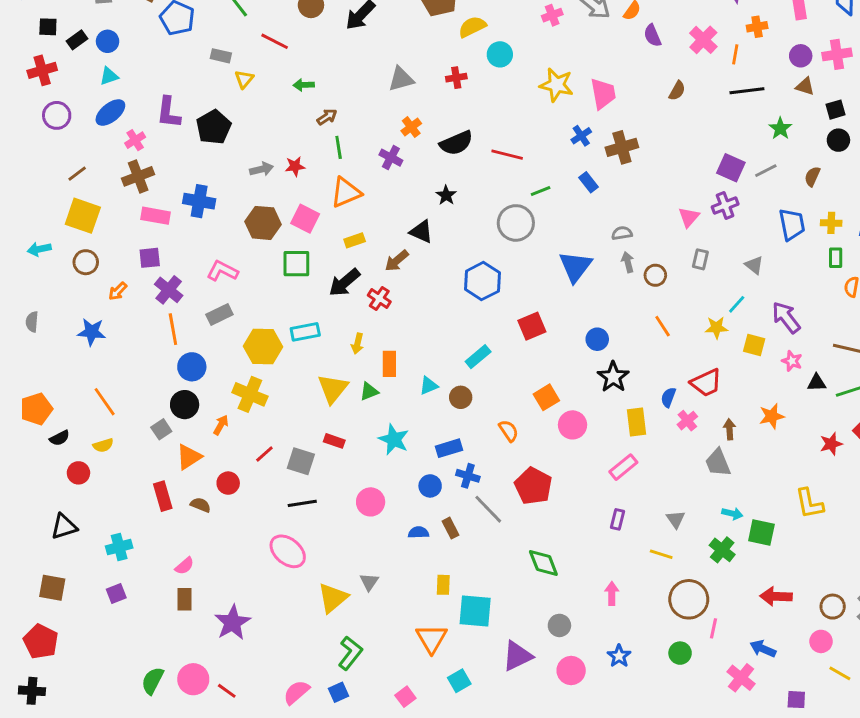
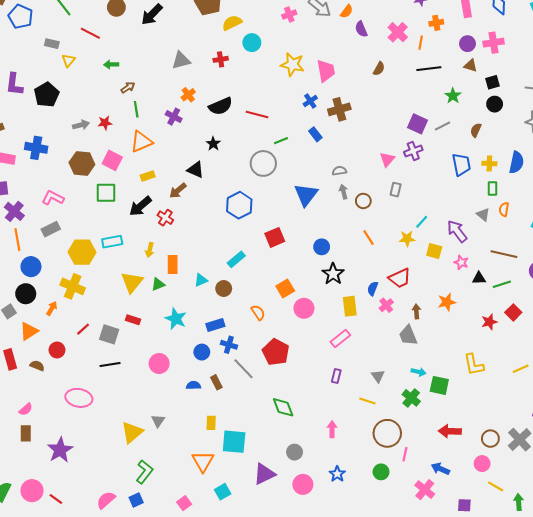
gray triangle: (754, 265) -> (483, 215), moved
pink ellipse: (288, 551) -> (79, 398), moved, turned -30

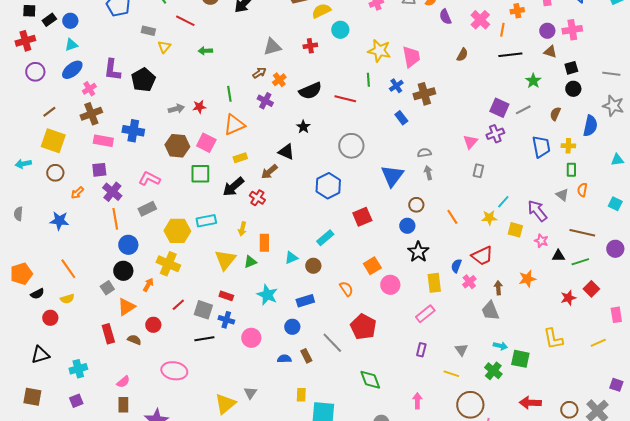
brown arrow: (128, 87) -> (259, 73), moved
green line: (281, 141) -> (368, 80), moved, turned -72
blue semicircle: (516, 162) -> (590, 126), moved
brown circle: (363, 201) -> (416, 205), moved
blue cross: (229, 345) -> (226, 320), moved

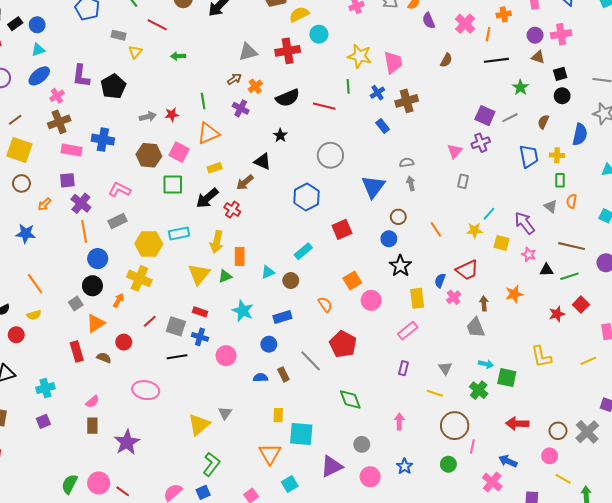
red cross: (310, 46) -> (288, 51), size x1.6
yellow arrow: (242, 229) -> (217, 242), size x1.5

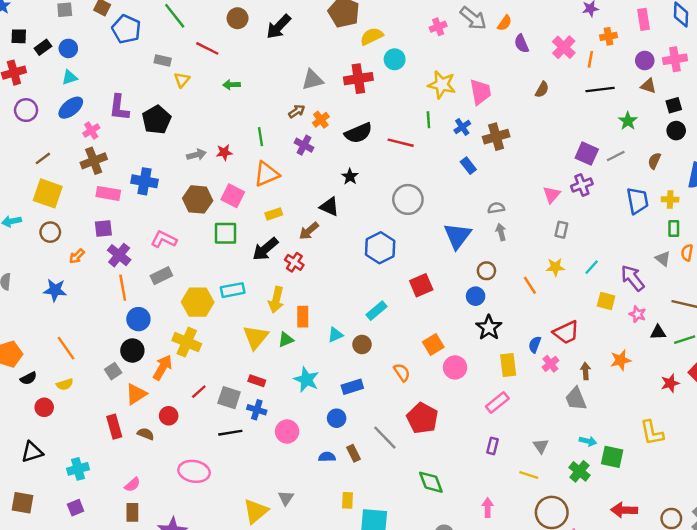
yellow star: (474, 230) -> (555, 267), moved
orange arrow: (119, 300) -> (163, 367), size x1.5

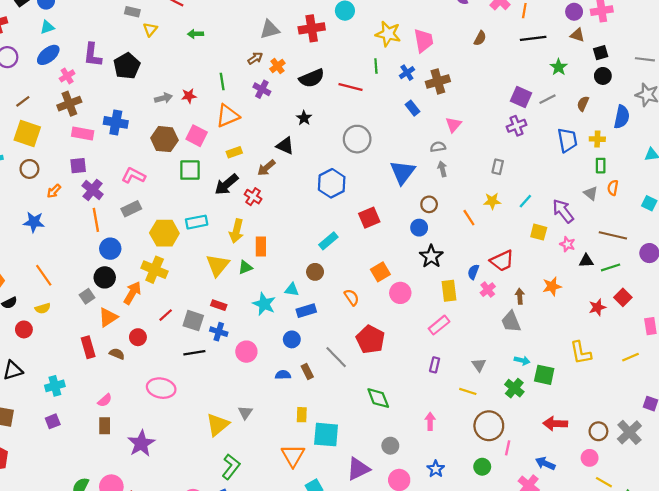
pink triangle: (552, 195) -> (453, 125), moved
cyan triangle: (335, 335) -> (292, 290), moved, turned 32

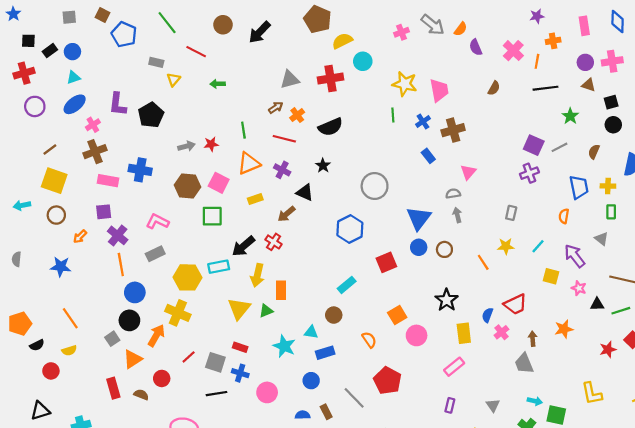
red line: (350, 87) -> (284, 139), moved
purple cross: (262, 89) -> (282, 170), moved
black arrow: (226, 184) -> (243, 246), moved
orange semicircle: (613, 188) -> (564, 216), moved
blue circle: (419, 228) -> (419, 247), moved

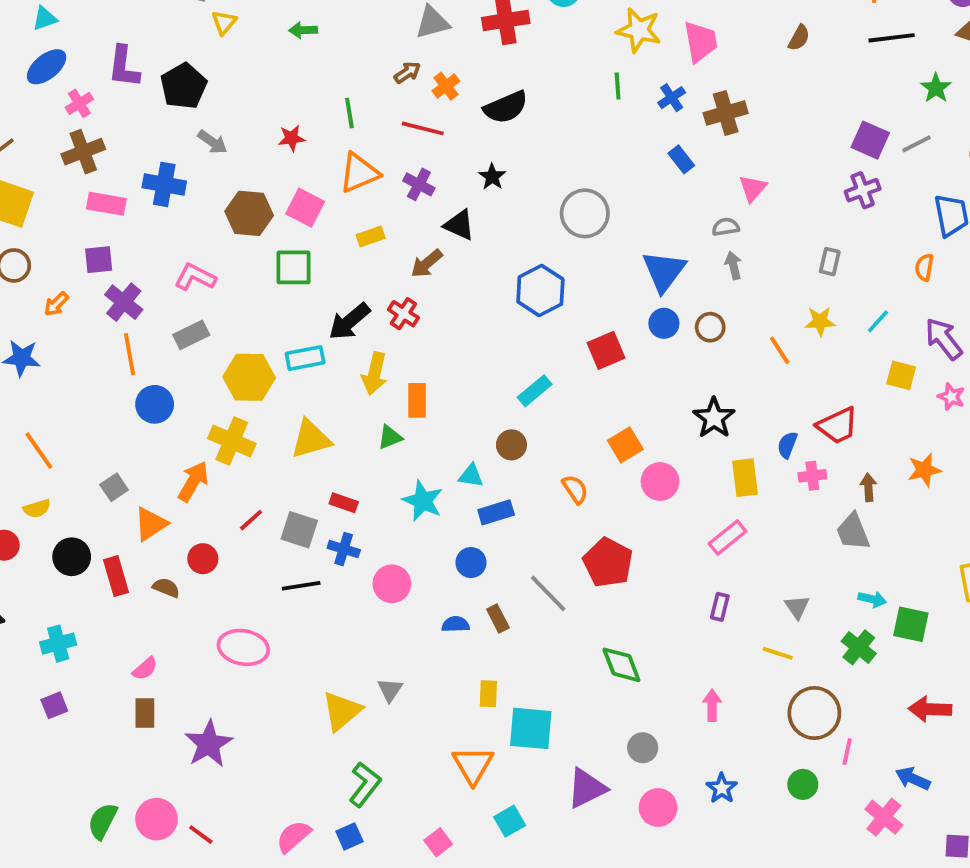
gray arrow: (186, 146) -> (212, 142), moved, turned 49
yellow triangle: (239, 309) -> (311, 439), moved, turned 35
black circle: (129, 320) -> (72, 557), moved
pink cross: (501, 332) -> (812, 476), turned 32

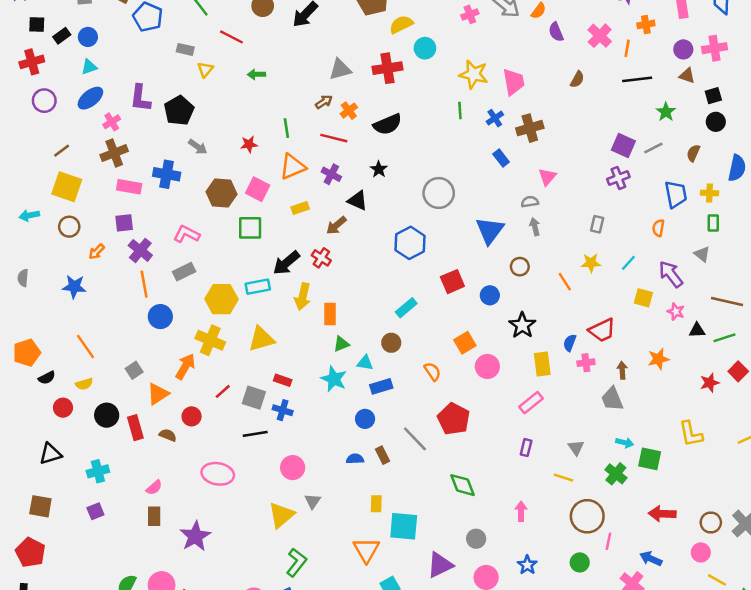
blue circle: (664, 323) -> (490, 295), moved
green triangle: (390, 437) -> (341, 344), moved
pink circle: (392, 584) -> (293, 468), moved

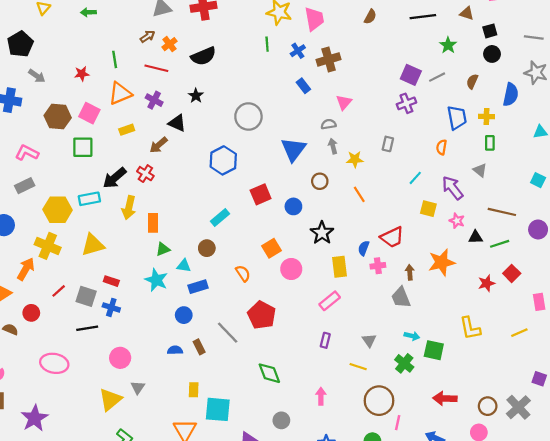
yellow star: (591, 263) -> (355, 159), moved
orange star: (658, 359) -> (442, 262), size x1.4

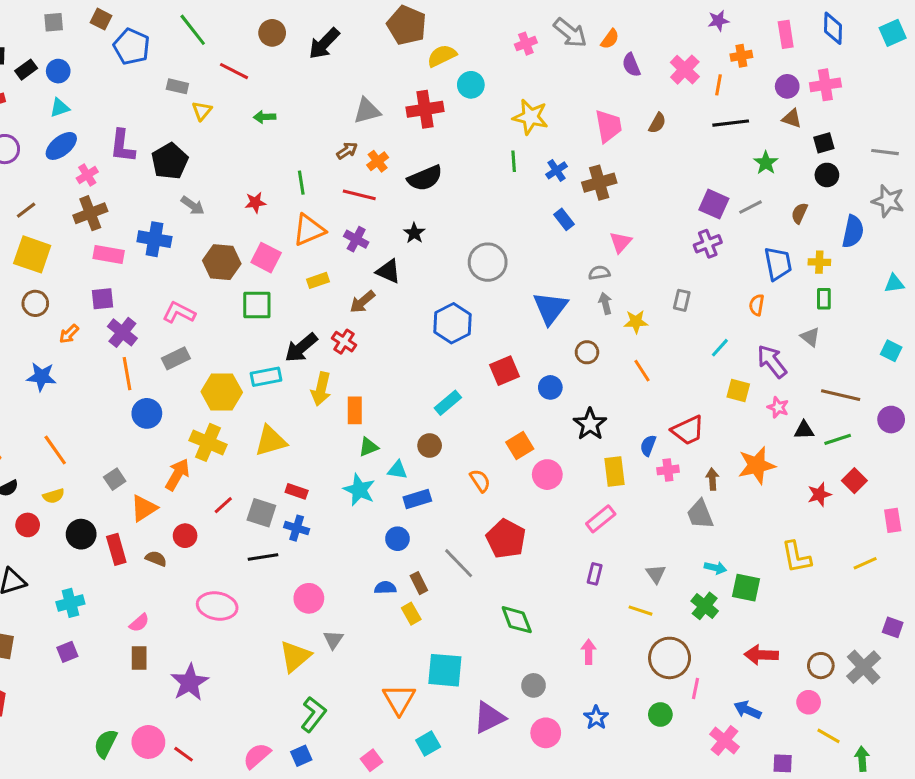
pink trapezoid: (314, 19) -> (608, 126), moved
yellow rectangle: (194, 390) -> (411, 614), moved, turned -32

